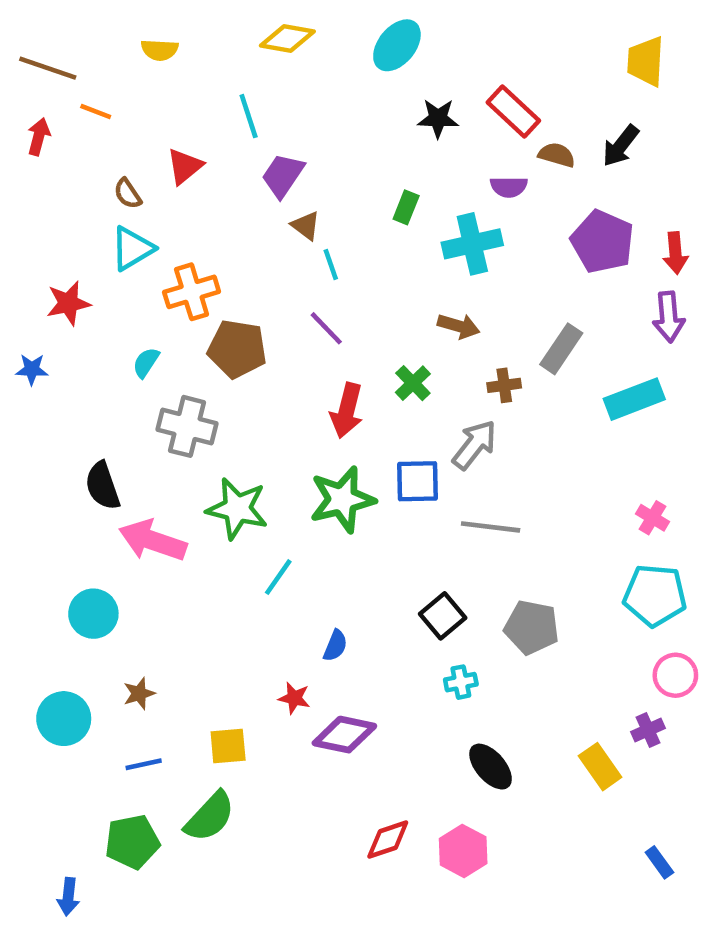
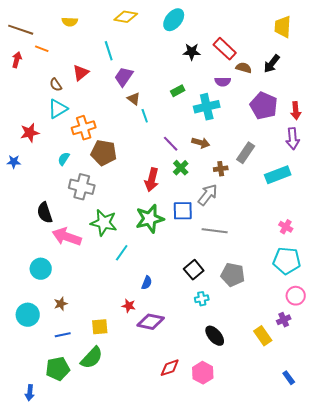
green rectangle: (406, 207) -> (178, 91), turned 40
purple line: (326, 328) -> (171, 144), moved

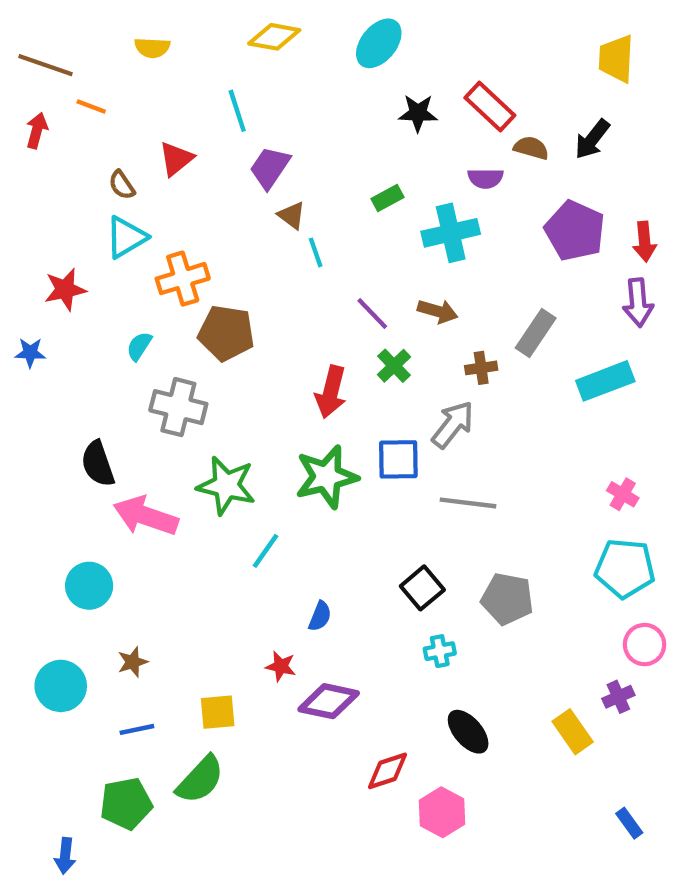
red diamond: (170, 368) -> (387, 771), moved

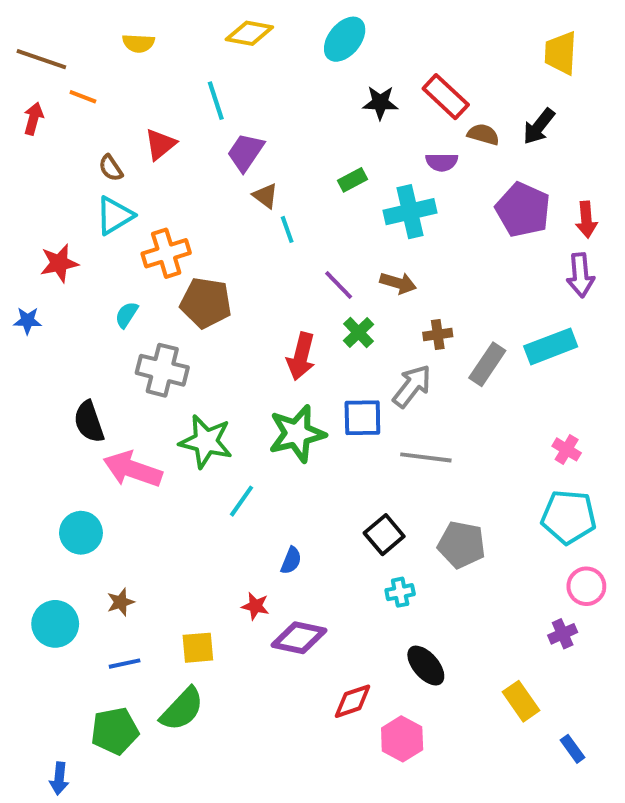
gray rectangle: (536, 333) -> (487, 364), moved
yellow rectangle: (573, 732) -> (521, 701), moved

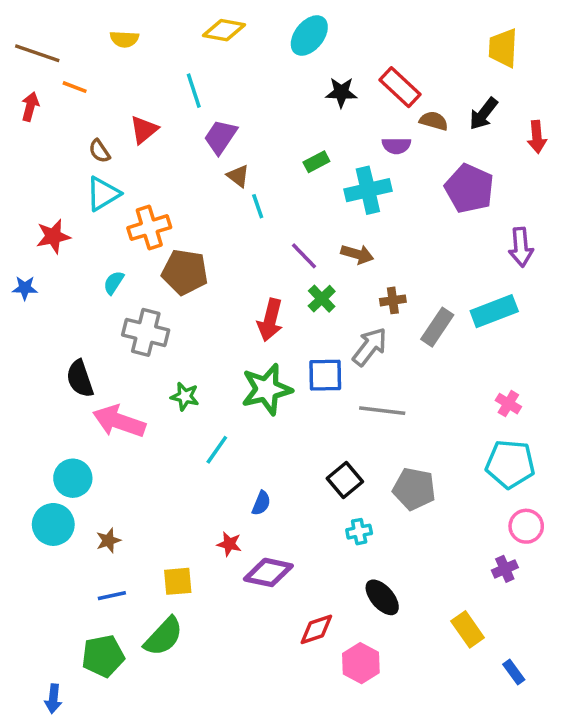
red arrow: (586, 220) -> (537, 137), moved
green star: (206, 442) -> (185, 396), size x0.6
cyan circle: (55, 624) -> (53, 524), moved

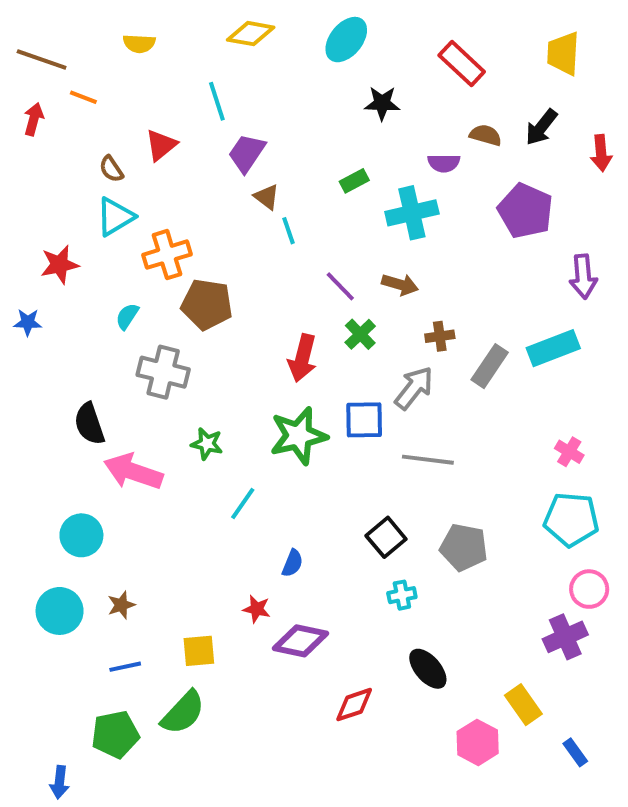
red rectangle: (400, 87) -> (462, 63), moved
cyan circle: (53, 524) -> (60, 611), moved
purple cross: (505, 569) -> (565, 637), size x1.5
pink hexagon: (361, 663) -> (478, 742), moved

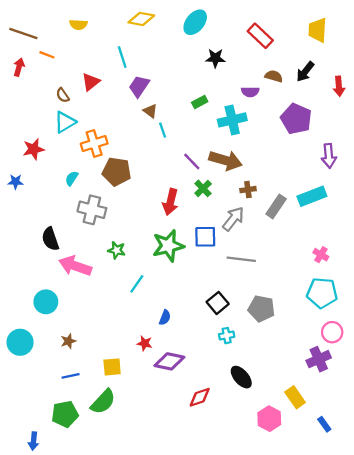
brown arrow: (400, 284) -> (225, 160), size x1.6
cyan circle: (60, 611) -> (20, 342), moved

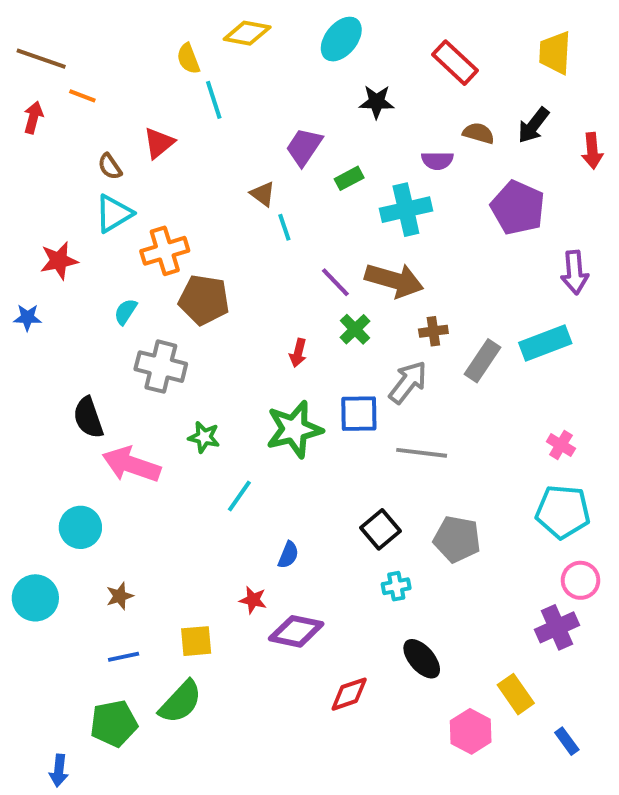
yellow semicircle: (78, 25) -> (188, 59), moved, turned 66
purple trapezoid: (139, 86) -> (304, 147), moved
red arrow: (170, 202) -> (298, 353), size x0.6

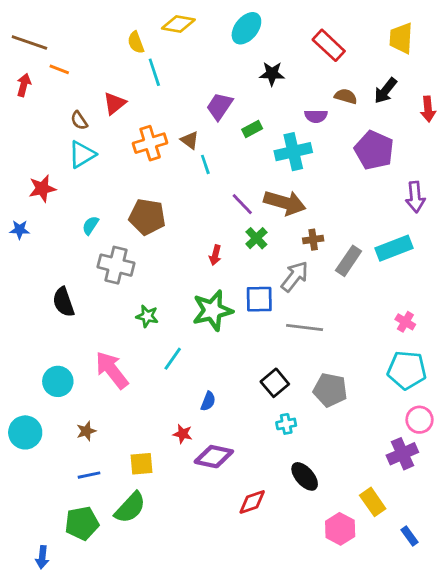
orange cross: (165, 251) -> (150, 143), moved
pink arrow: (131, 465) -> (112, 370), moved, turned 33

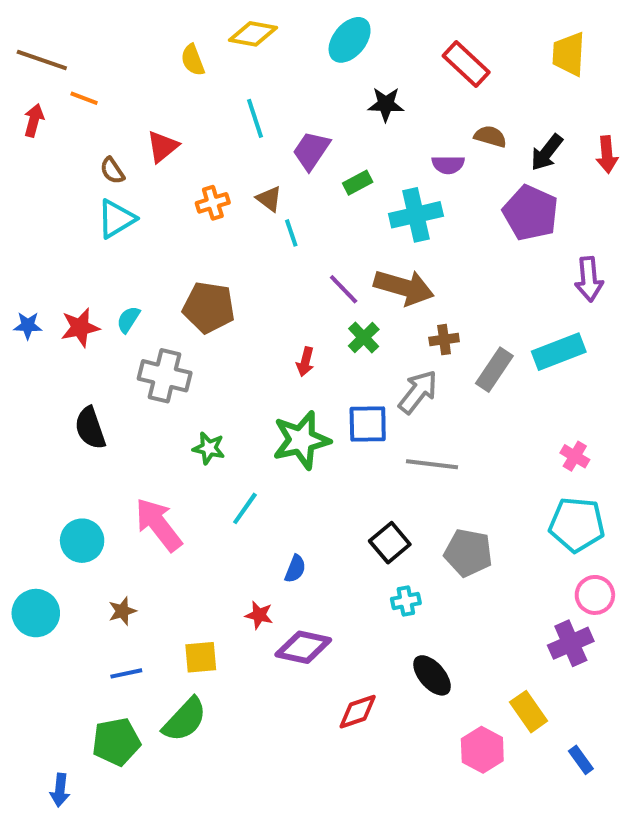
cyan line: (154, 72) -> (255, 118), moved
black arrow: (385, 91) -> (547, 153), moved
orange cross: (150, 143) -> (213, 203), size x0.7
red star: (42, 189) -> (80, 327), moved

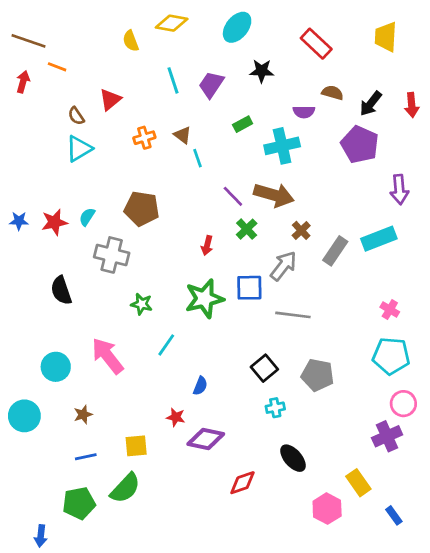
purple trapezoid: (311, 151) -> (211, 85), moved
brown cross: (444, 340) -> (301, 230), turned -36

